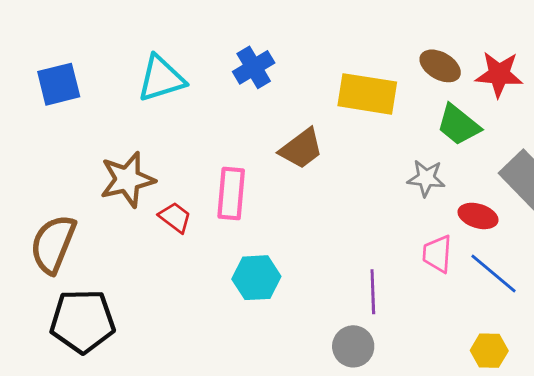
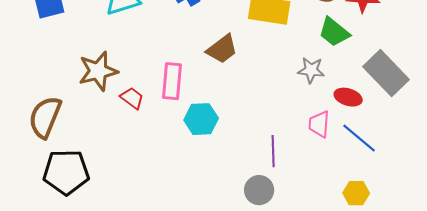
cyan hexagon: (256, 278) -> (201, 119), moved

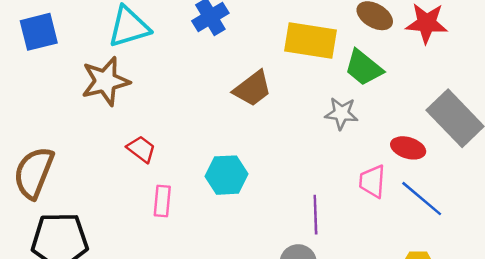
green trapezoid: (334, 32) -> (364, 68), moved
gray star: (311, 70) -> (341, 113), moved
brown star: (98, 71) -> (105, 81), moved
pink rectangle: (172, 81) -> (162, 201), moved, size x0.7

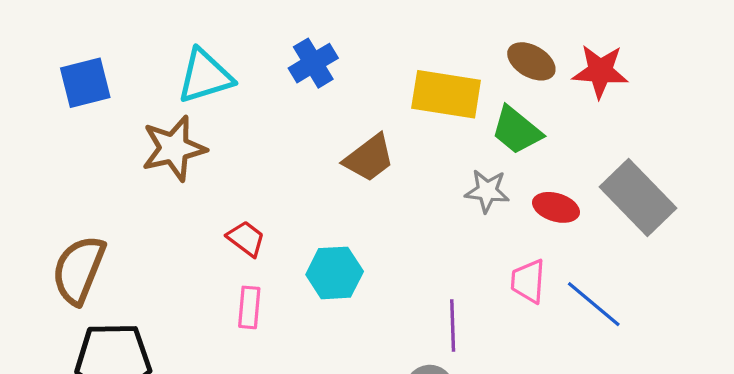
red ellipse: (408, 148) -> (556, 207), moved
red trapezoid: (141, 149) -> (246, 239), moved

